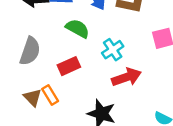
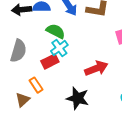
cyan cross: (113, 50) -> (59, 48), moved
brown triangle: (33, 97) -> (23, 100), moved, turned 35

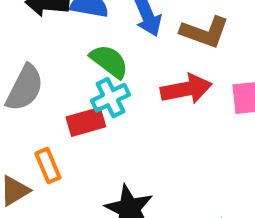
red arrow: (96, 68) -> (186, 89), moved

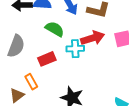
cyan cross: (111, 98) -> (75, 49), moved, turned 30

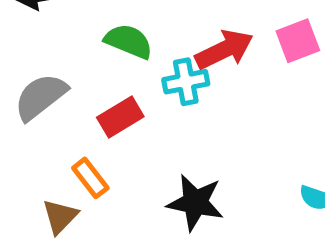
gray semicircle: (16, 46) -> (41, 97), turned -140

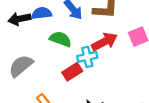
red rectangle: (120, 117) -> (72, 72), moved

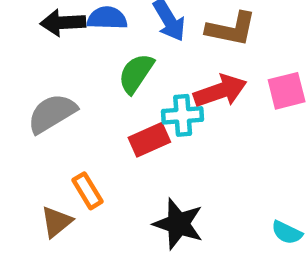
green semicircle: (60, 39) -> (136, 73), turned -85

